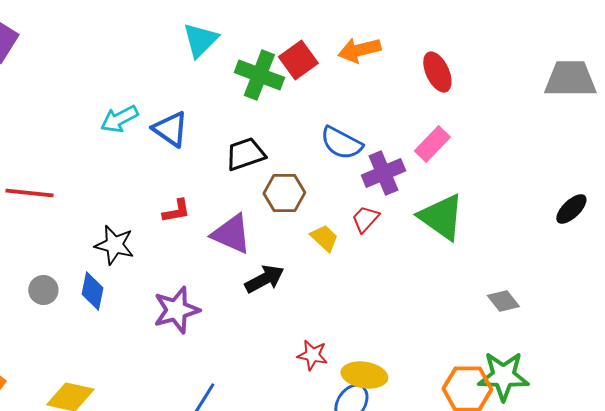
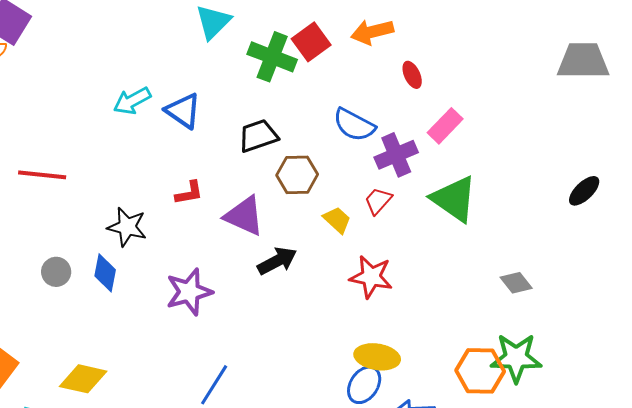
red ellipse: (437, 72) -> (412, 75), moved, size x0.7
red star: (312, 355) -> (371, 277), moved, size x1.4

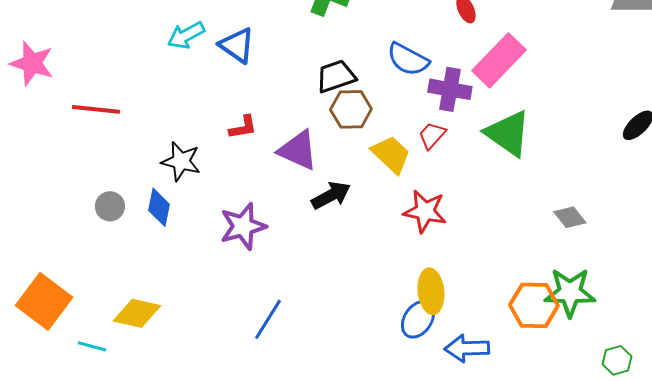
pink rectangle: (445, 126) -> (499, 60), size x1.5
black trapezoid: (258, 136) -> (336, 76), moved
purple cross: (396, 155) -> (450, 89), turned 33
yellow trapezoid: (337, 220) -> (391, 154), size x1.4
yellow ellipse: (377, 357) -> (431, 291), turned 75

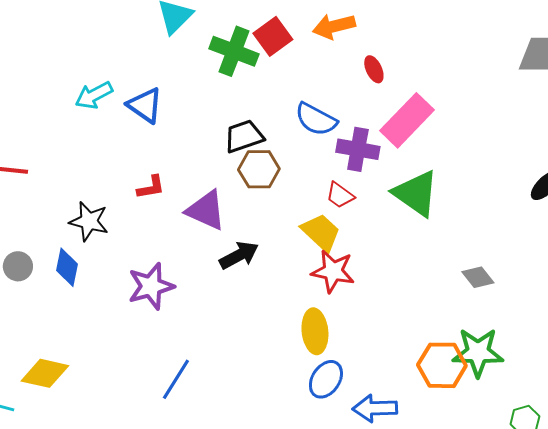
red trapezoid: (432, 135) -> (340, 195), turned -96
yellow trapezoid: (391, 154) -> (321, 232), moved
yellow ellipse: (431, 291) -> (315, 331), moved

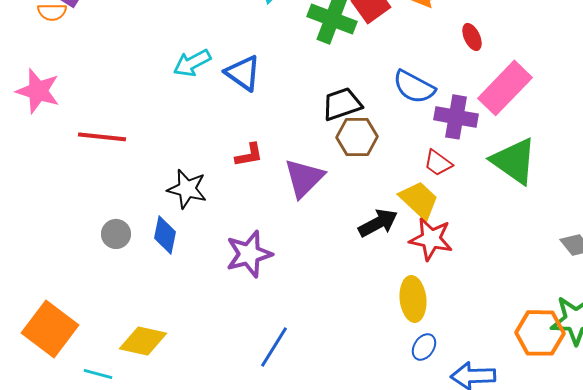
purple triangle: (206, 210) -> (304, 178), turned 51
black arrow: (239, 255) -> (378, 223), moved
blue ellipse: (326, 379) -> (424, 347), size x0.7

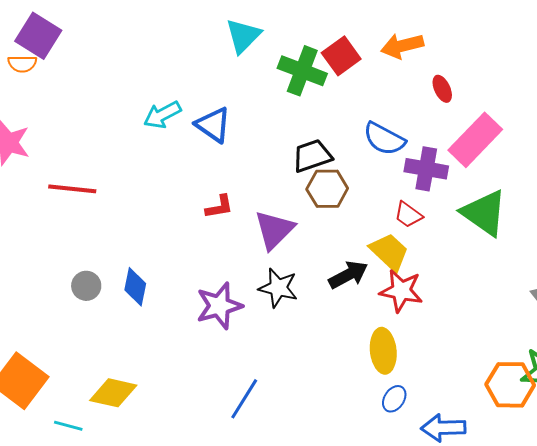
black star: (187, 189) -> (278, 288), moved

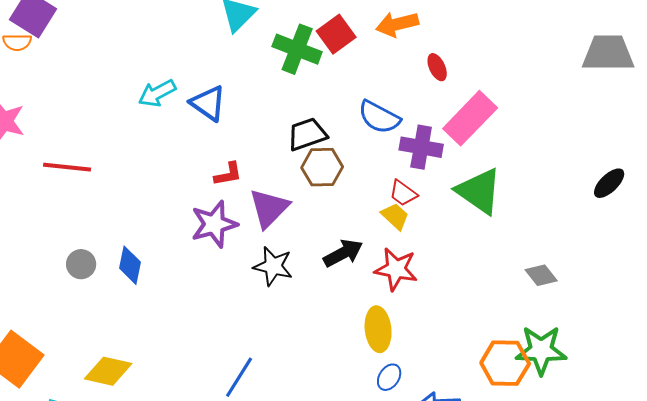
red L-shape: (219, 207) -> (228, 174), moved
yellow trapezoid: (389, 252) -> (395, 216), moved, size x0.7
purple star: (219, 306) -> (214, 224), moved

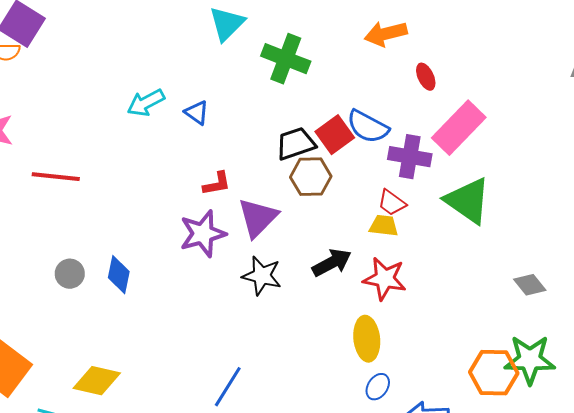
red square: (336, 34) -> (335, 135), moved
blue triangle: (208, 103) -> (197, 113), size x0.7
yellow trapezoid: (395, 216) -> (384, 226), turned -36

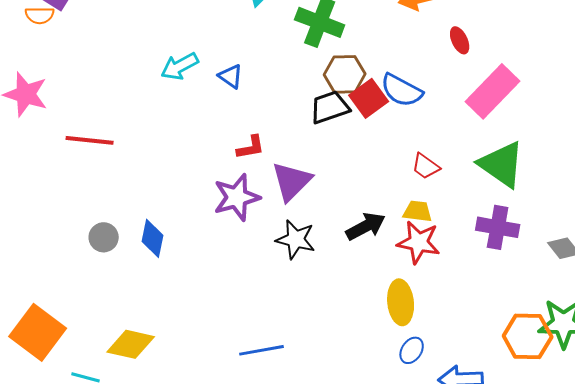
purple cross: (410, 157) -> (498, 227), moved
brown hexagon: (311, 177) -> (345, 74), moved
yellow trapezoid: (384, 226) -> (418, 211), moved
blue line: (228, 387) -> (262, 350), turned 48

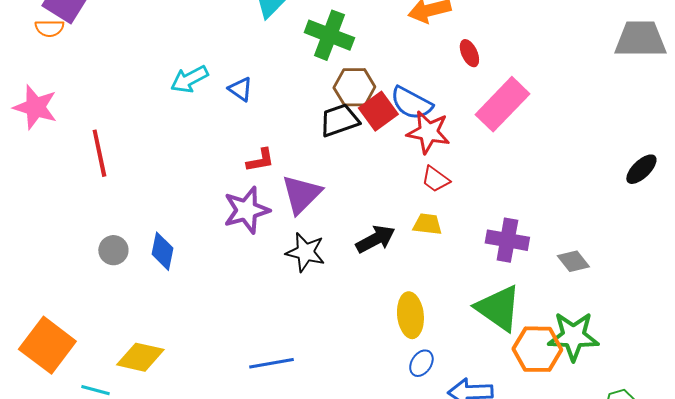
red line: (90, 140) -> (99, 153), turned 72
green triangle: (502, 164) -> (498, 308), moved
red star: (419, 242) -> (428, 132), moved

